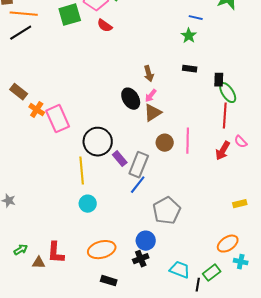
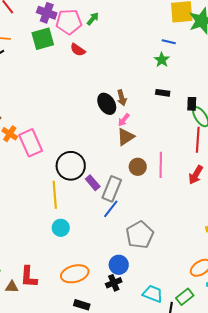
black ellipse: (131, 99) -> (107, 104), moved

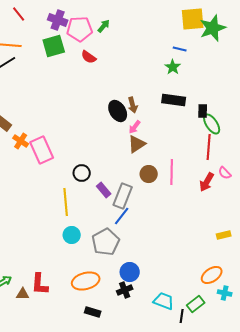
black rectangle: (163, 93) -> (174, 100), size x1.6
black circle: (71, 166) -> (82, 173), size x0.6
gray pentagon: (140, 235) -> (106, 242), moved

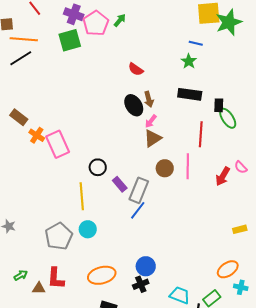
pink pentagon: (80, 29) -> (96, 23), turned -30
red semicircle: (89, 57) -> (136, 69), moved
red line: (209, 147) -> (201, 134), moved
gray pentagon: (106, 242) -> (59, 236), moved

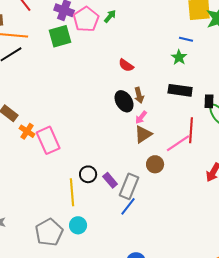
pink line: (188, 166) -> (178, 143), moved, turned 55
black circle: (98, 167) -> (88, 174), moved

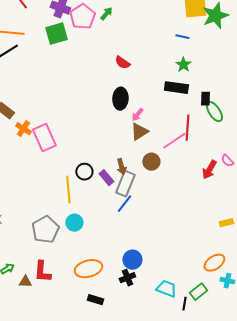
green star: (179, 57) -> (183, 65), moved
brown arrow: (139, 95) -> (121, 167), moved
black ellipse: (124, 101) -> (120, 99), turned 35

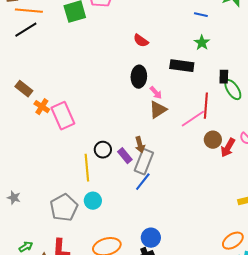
black rectangle: (176, 88) -> (182, 66), moved
pink arrow: (137, 115) -> (156, 93), turned -80
brown circle: (151, 162) -> (213, 140), moved

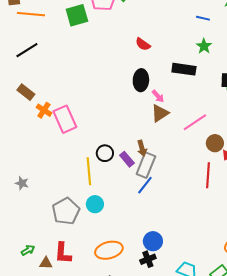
black line: (26, 30) -> (27, 50), moved
red line: (206, 106) -> (208, 175), moved
gray star: (14, 198) -> (22, 183), moved

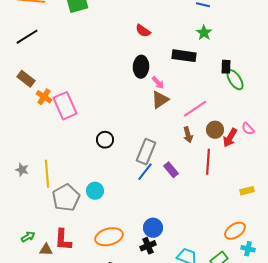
brown arrow: (142, 148) -> (188, 135), moved
purple rectangle: (127, 159) -> (171, 170), moved
yellow line: (89, 171) -> (47, 174), moved

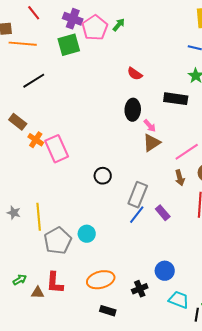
black line: (27, 37) -> (34, 81), moved
black circle: (105, 140) -> (103, 176), moved
blue circle: (153, 228) -> (165, 271), moved

